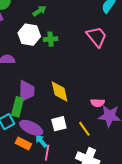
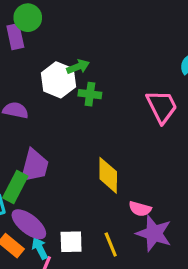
green arrow: (39, 11) -> (78, 67), moved
yellow diamond: (60, 92) -> (108, 175), moved
white square: (59, 124) -> (71, 242), moved

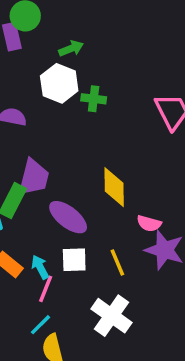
green arrow: (78, 67) -> (71, 49), moved
purple ellipse: (29, 224) -> (68, 217), moved

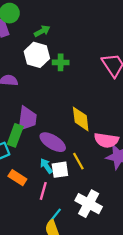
pink semicircle: (149, 223) -> (106, 140), size x1.5
yellow line: (117, 262) -> (78, 161), moved
cyan arrow: (40, 267) -> (46, 166), moved
cyan line: (41, 325) -> (55, 215), moved

